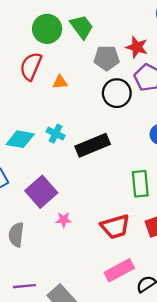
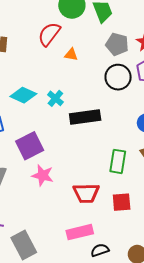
pink star: (64, 220) -> (43, 175), size x1.5

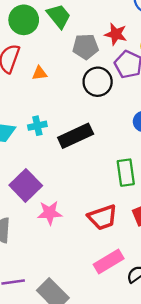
cyan cross: (55, 98) -> (37, 126), turned -35

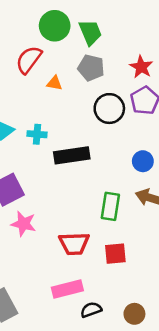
gray pentagon: (86, 47) -> (91, 68), moved

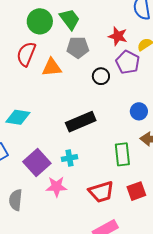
orange triangle: (55, 83) -> (52, 67), size x1.5
black circle: (109, 109) -> (101, 76), size x0.7
cyan cross: (37, 134) -> (69, 158), moved

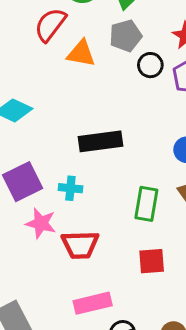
gray pentagon: (78, 47) -> (126, 36), turned -30
black circle: (101, 76) -> (150, 65), moved
red trapezoid: (101, 192) -> (80, 245), moved

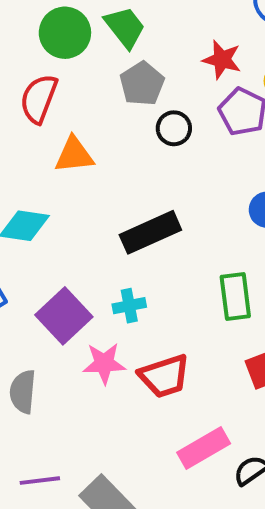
orange triangle: (81, 53) -> (74, 155), moved
black circle: (150, 65) -> (174, 128), moved

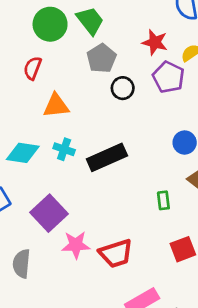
red semicircle: (39, 99) -> (33, 68), size x0.7
green rectangle: (235, 296) -> (163, 200), size x0.6
cyan cross: (129, 306) -> (64, 149), moved, turned 30

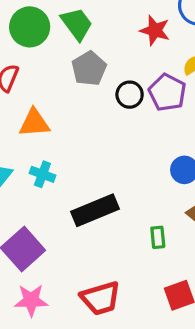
red star: (155, 42) -> (155, 30), moved
black circle: (123, 88) -> (130, 95), moved
black rectangle: (107, 157) -> (95, 210), moved
pink star: (76, 245) -> (31, 300), moved

